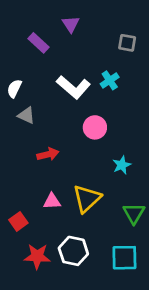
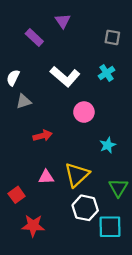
cyan cross: (110, 80) -> (106, 73), moved
gray triangle: (26, 115) -> (24, 101), turned -42
white hexagon: (73, 251) -> (85, 208), moved

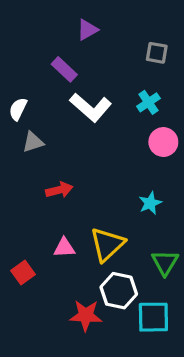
purple triangle: (63, 21) -> (87, 30), turned 35
purple rectangle: (34, 37) -> (64, 69), moved
pink circle: (84, 112) -> (163, 142), moved
red star: (33, 226) -> (86, 315), moved

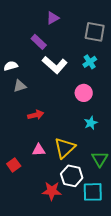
gray square: (157, 53) -> (95, 32), size x1.5
white semicircle: (18, 109) -> (11, 66), turned 48
pink circle: (163, 142) -> (84, 93), moved

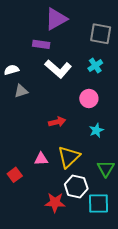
purple triangle: (53, 18) -> (56, 19), size x1.6
purple rectangle: (39, 42) -> (41, 44), turned -35
red arrow: (36, 115) -> (57, 122), moved

